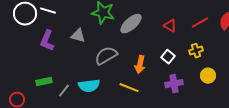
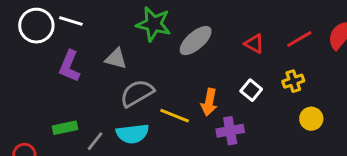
gray semicircle: (106, 56) -> (137, 93), moved
purple cross: (174, 84) -> (230, 131), moved
yellow line: (129, 88) -> (175, 116), moved

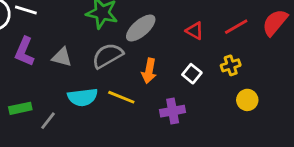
gray triangle: (116, 59) -> (62, 57), moved
gray semicircle: (137, 93) -> (107, 56), moved
orange arrow: (209, 102) -> (149, 71), moved
cyan semicircle: (133, 134) -> (83, 97), moved

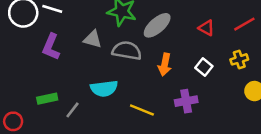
gray semicircle: (107, 56) -> (127, 51), turned 40
gray triangle: (62, 57) -> (93, 39), moved
yellow line: (121, 97) -> (142, 110), moved

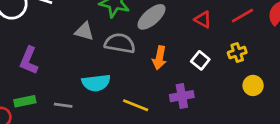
purple L-shape: (51, 47) -> (29, 60), moved
green rectangle: (47, 99) -> (25, 101), moved
gray line: (72, 110) -> (63, 105), turned 60

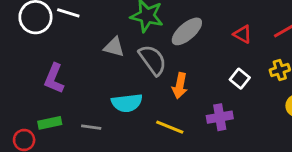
gray semicircle: (120, 43) -> (153, 60), turned 44
orange arrow: (159, 58) -> (180, 86), moved

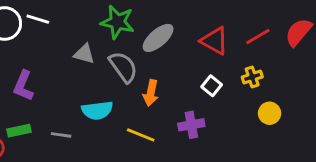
red triangle: (243, 34) -> (215, 41), size x1.5

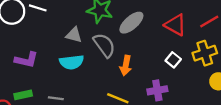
yellow cross: (252, 77) -> (205, 53), size x1.5
purple L-shape: (23, 86) -> (26, 60), turned -100
cyan semicircle: (97, 110) -> (72, 62), moved

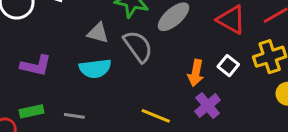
orange arrow: (126, 66) -> (196, 73), moved
purple cross: (157, 90) -> (208, 106), turned -30

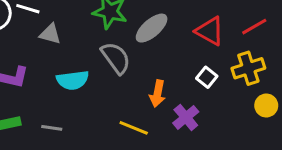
gray triangle: (98, 33) -> (50, 34), moved
orange arrow: (196, 73) -> (158, 94), moved

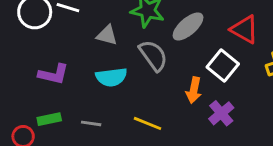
gray triangle: (50, 34) -> (107, 35), moved
white square: (207, 77) -> (223, 66), moved, size x1.5
yellow line: (134, 128) -> (148, 123), moved

